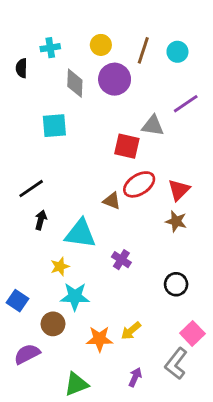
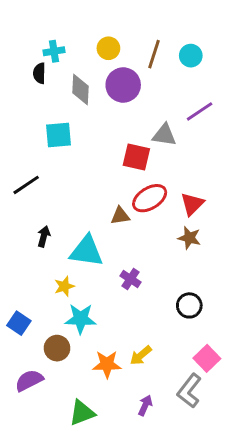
black semicircle: (22, 68) -> (39, 73), moved
black line: (31, 189) -> (26, 185), moved
brown triangle: (112, 201) -> (120, 216), turned -30

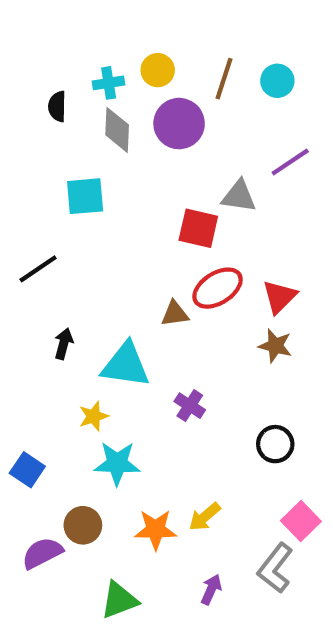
cyan cross: (54, 51) -> (109, 83), moved
brown circle: (57, 348) -> (83, 525), moved

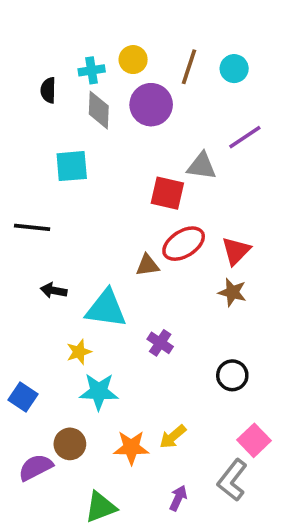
black line: (38, 269) -> (32, 227), turned 40
black arrow: (64, 344) -> (54, 291), turned -95

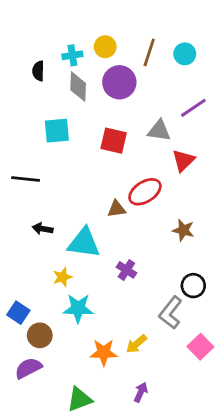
red square: (167, 193) -> (114, 141), moved
red triangle: (236, 251) -> (183, 160), moved
black circle: (232, 375) -> (193, 286), moved
brown circle: (70, 444) -> (40, 335), moved
gray L-shape: (232, 480) -> (171, 313), moved

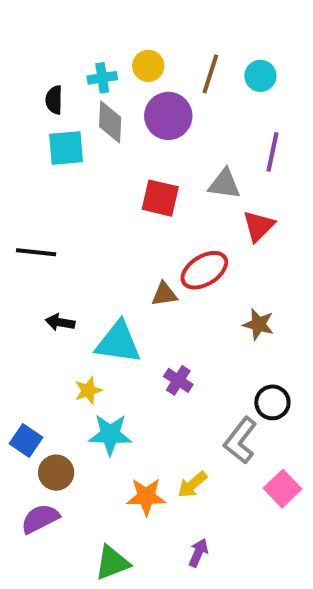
purple line: (193, 108) -> (272, 152), turned -44
cyan square: (57, 131) -> (66, 148), moved

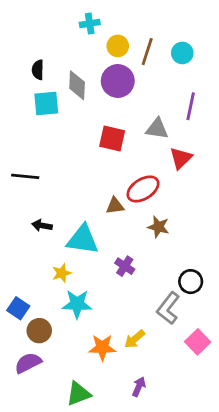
yellow circle: (148, 66) -> (118, 46), moved
cyan cross: (102, 78) -> (90, 24), moved
brown star: (258, 324) -> (158, 227), moved

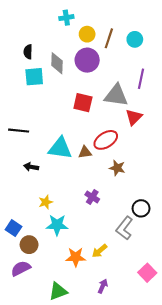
gray triangle: (157, 129) -> (116, 95), size x1.4
cyan triangle: (83, 239) -> (60, 148), moved
pink square: (198, 342) -> (147, 273), moved

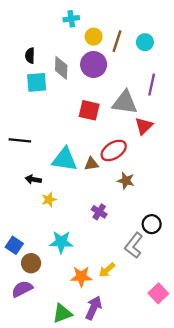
yellow star: (46, 202) -> (49, 200), moved
purple arrow: (103, 286) -> (94, 308), moved, size x1.5

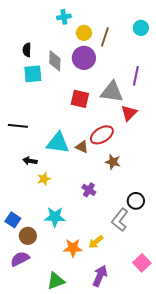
cyan circle: (145, 42) -> (141, 28), moved
brown triangle: (91, 164) -> (82, 147), turned 32
purple arrow: (94, 308) -> (100, 276), moved

